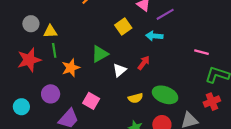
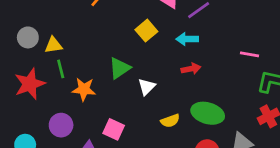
red arrow: (144, 63) -> (191, 69), moved, turned 48
orange star: (71, 68) -> (84, 89), turned 30

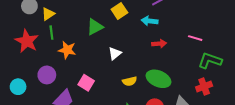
yellow triangle: (54, 45) -> (48, 14), turned -32
green triangle: (120, 68) -> (95, 27), moved
red arrow: (191, 69) -> (159, 44), moved
red star: (30, 84) -> (27, 41), turned -30

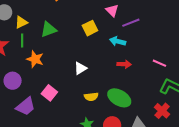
green triangle: (95, 27) -> (49, 29), moved
red cross: (204, 87) -> (162, 111), turned -35

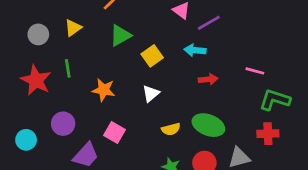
yellow triangle: (21, 22) -> (73, 28), moved
yellow square: (90, 28) -> (152, 56), moved
green triangle: (49, 29) -> (120, 35), moved
orange star: (35, 59) -> (104, 90), moved
red cross: (162, 111) -> (268, 134), turned -35

